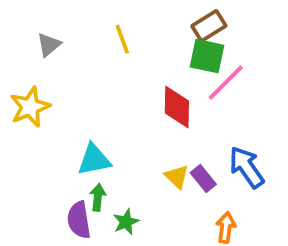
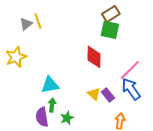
yellow line: (122, 39) -> (38, 21), moved
pink line: (226, 82) -> (130, 70), moved

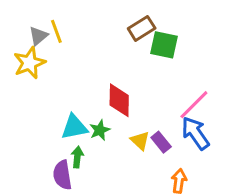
brown rectangle: (111, 14) -> (142, 28), moved
yellow star: (16, 57) -> (29, 63), moved
red diamond: (94, 57) -> (119, 100), moved
green star: (67, 118) -> (100, 130), moved

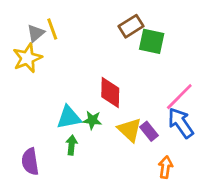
green star: (100, 130) -> (92, 120), turned 30
yellow triangle: (140, 141) -> (130, 130), size x1.4
purple semicircle: (62, 175) -> (30, 162), moved

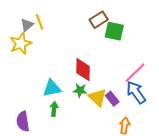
green star: (92, 120) -> (80, 90), moved

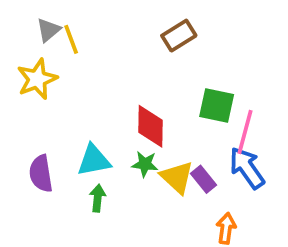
gray triangle: (27, 25) -> (48, 30), moved
green square: (114, 31) -> (217, 105), moved
pink line: (135, 73) -> (245, 132), turned -30
purple semicircle: (23, 121) -> (41, 174), moved

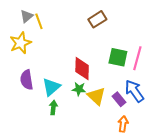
pink line: (245, 132) -> (137, 58), moved
cyan triangle: (94, 160) -> (51, 87), turned -30
purple semicircle: (41, 174) -> (27, 80), moved
purple rectangle: (203, 179) -> (119, 99), moved

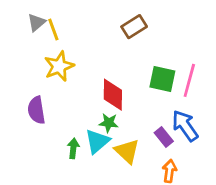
yellow star: (20, 43) -> (59, 66), moved
cyan triangle: (51, 87) -> (97, 141), moved
yellow triangle: (96, 96) -> (127, 151), moved

